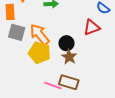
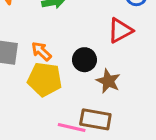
orange arrow: (40, 34) -> (41, 51), size x0.6
brown star: (69, 57) -> (108, 81), moved

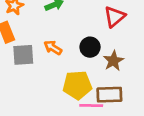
yellow pentagon: (45, 79) -> (77, 85), moved
brown star: (108, 81) -> (113, 61), turned 30

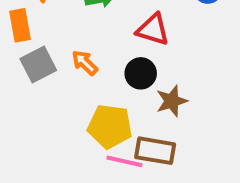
red triangle: (115, 17) -> (153, 30), moved, turned 45
gray square: (23, 55) -> (38, 64), turned -35

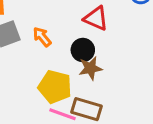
brown star: (172, 101) -> (90, 68), moved

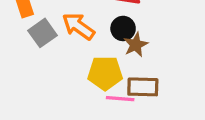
orange arrow: (42, 37) -> (78, 26), size x1.5

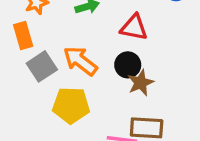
yellow pentagon: (105, 73) -> (71, 105), moved

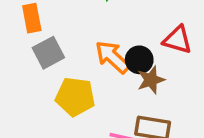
red triangle: (134, 27) -> (177, 40), moved
orange arrow: (80, 61) -> (113, 57), moved

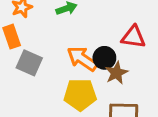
gray square: (48, 53) -> (29, 63), turned -30
yellow pentagon: (75, 97) -> (80, 95), moved

